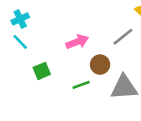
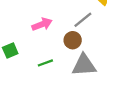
brown circle: (100, 65) -> (73, 40), moved

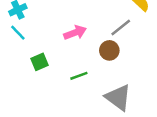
gray triangle: (84, 65) -> (118, 97), moved, turned 40

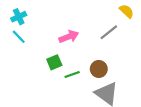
brown circle: (109, 50) -> (99, 69), moved
green square: (39, 62) -> (54, 62), moved

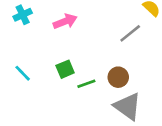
cyan line: (19, 37) -> (23, 73), moved
pink arrow: (69, 37) -> (65, 21), moved

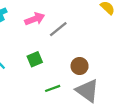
gray line: (130, 33) -> (58, 29), moved
green line: (86, 84) -> (53, 88), moved

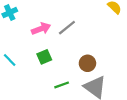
pink arrow: (35, 19) -> (41, 29), moved

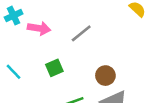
pink arrow: (41, 29) -> (39, 28), moved, turned 30

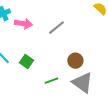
green square: (54, 68) -> (26, 62), moved, turned -32

